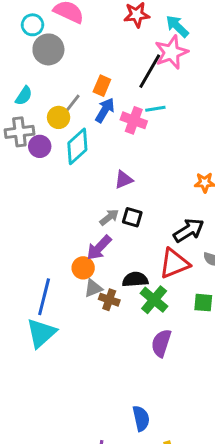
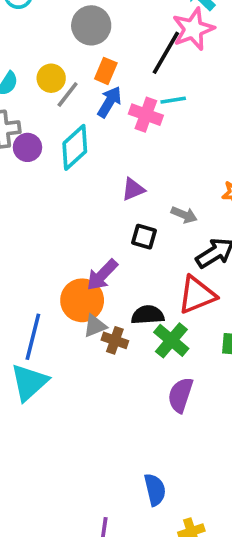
gray circle: (48, 49) -> (91, 25), moved
yellow circle: (59, 117) -> (51, 78), moved
gray arrow: (109, 217) -> (184, 215), moved, turned 60
orange circle: (83, 268) -> (82, 300), size x1.5

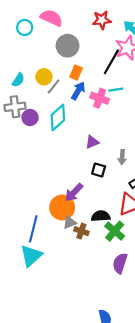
gray arrow: (184, 215) -> (122, 157), turned 72

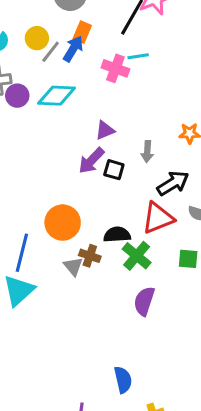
blue arrow: (78, 91) -> (73, 49), moved
cyan diamond: (58, 117) -> (57, 96), turned 45
purple arrow: (74, 192) -> (91, 161), moved
gray triangle: (70, 222) -> (73, 266), moved, turned -48

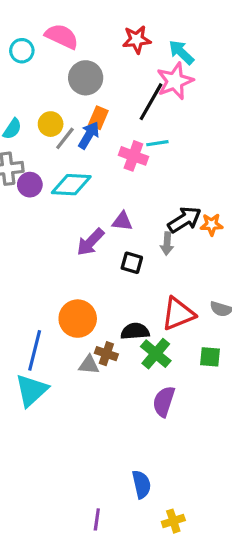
purple triangle: (105, 130) -> (122, 221), turned 30
purple arrow: (91, 161) -> (90, 242), moved
black arrow: (173, 183) -> (184, 220), moved
gray triangle: (73, 266) -> (89, 365), turned -45

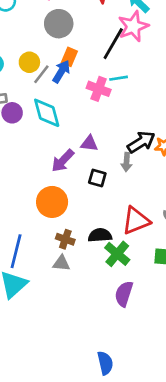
cyan diamond: (71, 185) -> (47, 113), turned 72
orange circle: (78, 319) -> (52, 202), moved
brown cross: (106, 354) -> (65, 239), moved

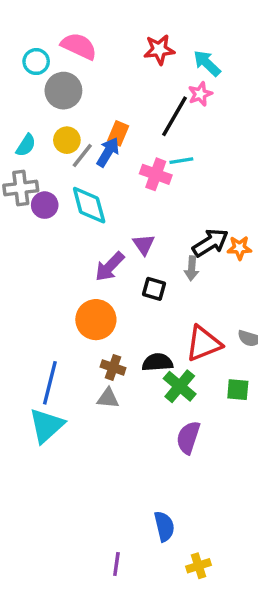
gray circle: (59, 24) -> (63, 91), moved
pink star: (133, 26) -> (200, 94), size x0.6
purple triangle: (89, 143) -> (144, 244), turned 48

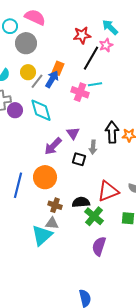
red star: (159, 50) -> (82, 35), moved
black arrow: (210, 243) -> (112, 132), turned -60
gray arrow: (192, 268) -> (93, 147), moved
blue line: (50, 383) -> (18, 185), moved
cyan triangle: (46, 426) -> (42, 235), moved

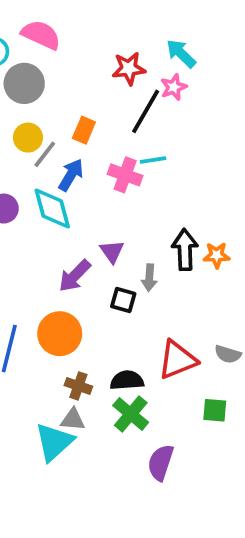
blue arrow: (52, 79) -> (71, 175), moved
green cross: (94, 216) -> (131, 414), moved

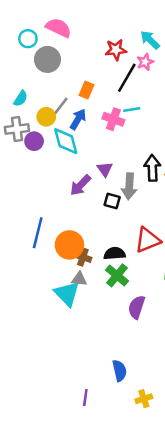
yellow circle: (28, 138) -> (46, 117), moved
gray arrow: (149, 278) -> (129, 186), size x1.5
orange circle: (60, 334) -> (69, 245), moved
cyan triangle: (54, 442) -> (67, 294), turned -32

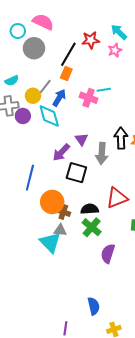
black line: (127, 78) -> (68, 54), moved
cyan semicircle: (21, 98) -> (12, 81), turned 32
black square: (112, 201) -> (76, 173), moved, size x1.5
blue line: (38, 233) -> (30, 178), moved

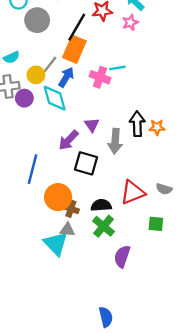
orange rectangle: (66, 73) -> (74, 49), size x1.6

